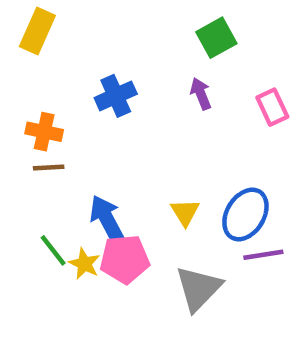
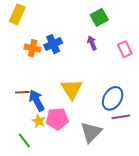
orange cross: (44, 132) -> (33, 48), moved
brown line: (49, 167) -> (22, 92), moved
yellow triangle: (185, 212) -> (72, 89), moved, size x1.6
blue arrow: (107, 219) -> (37, 100), moved
green line: (53, 250) -> (24, 140), moved

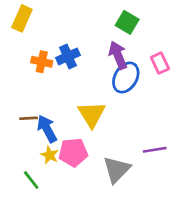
green square: (99, 17) -> (127, 22), turned -30
purple arrow: (92, 43) -> (118, 55), size x1.5
blue ellipse: (113, 98) -> (126, 78), moved

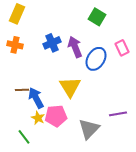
purple arrow: (118, 55) -> (75, 47), moved
orange cross: (42, 62) -> (15, 45), moved

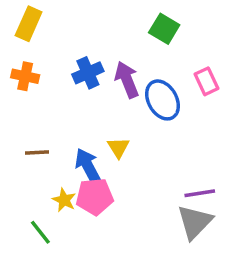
blue ellipse: (96, 59) -> (162, 100), turned -60
yellow triangle: (70, 87) -> (118, 147), size x0.6
blue arrow: (36, 98) -> (88, 166), moved
gray triangle: (89, 129) -> (195, 222), moved

